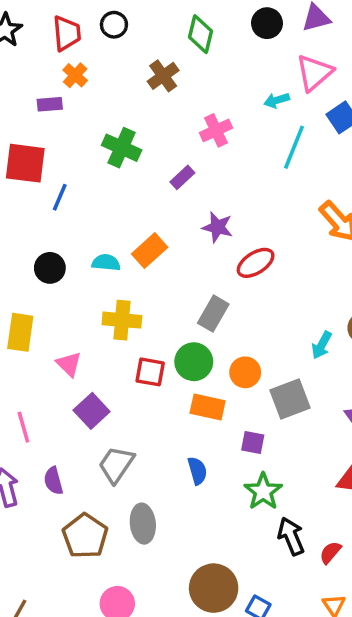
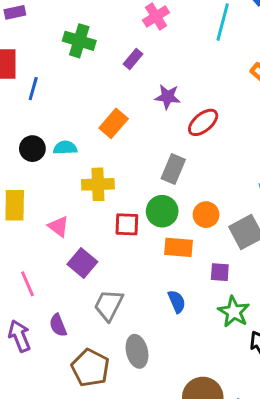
cyan semicircle: (106, 263) -> (65, 148), moved

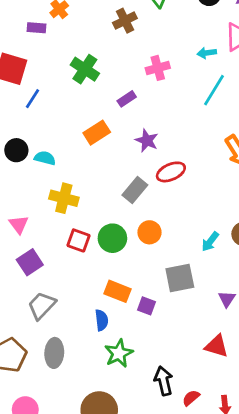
orange rectangle: (114, 123) -> (97, 133), moved
gray rectangle: (173, 169) -> (135, 190), moved
orange circle: (206, 215) -> (150, 232), moved
orange rectangle: (178, 247) -> (118, 291), moved
green star: (234, 312) -> (119, 353), moved

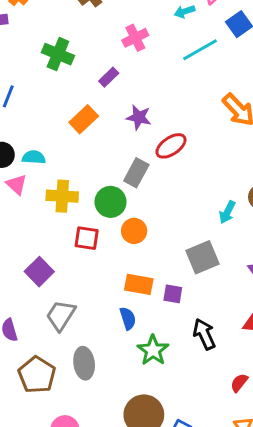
cyan line: (214, 90) -> (200, 50), turned 40
pink triangle: (19, 225) -> (17, 184), moved
orange circle: (150, 232) -> (134, 231), moved
green circle: (112, 238) -> (111, 202), moved
black arrow: (164, 381) -> (204, 334), moved

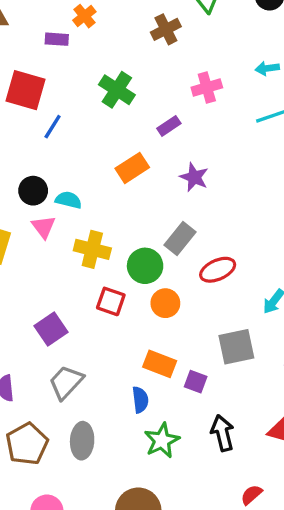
red ellipse: (171, 146) -> (218, 270), moved

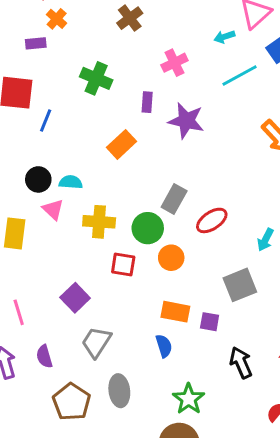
purple rectangle: (169, 126) -> (147, 102), turned -42
purple star: (194, 177) -> (186, 121), moved, size x1.4
green star: (162, 441) -> (189, 399), moved

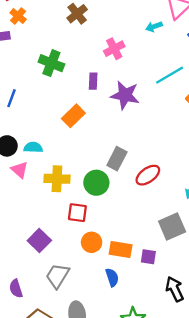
cyan line: (240, 76) -> (170, 75), moved
orange circle: (171, 258) -> (92, 242), moved

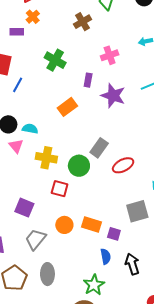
purple square: (39, 241) -> (24, 208), turned -30
orange circle: (92, 242) -> (64, 225), moved
blue semicircle: (112, 277) -> (106, 256), moved

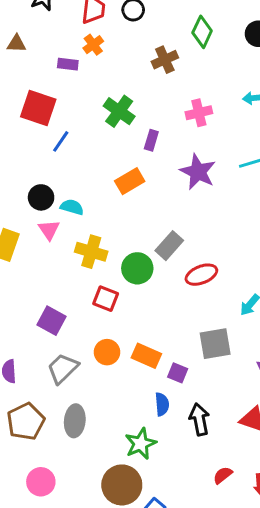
purple rectangle: (88, 80) -> (151, 140), moved

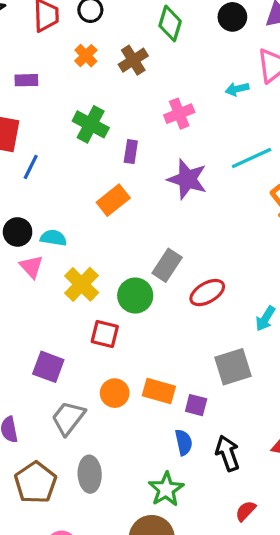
orange cross: (93, 45) -> (86, 56), moved
yellow cross: (91, 252) -> (82, 284), turned 36
red semicircle: (223, 475) -> (246, 511), moved

